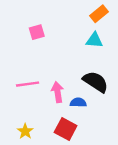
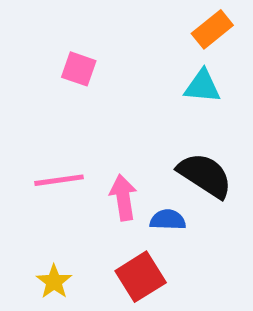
pink square: (37, 32) -> (79, 69), turned 35
red square: (66, 129) -> (141, 277), turned 30

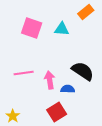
pink square: (79, 69) -> (32, 28), size x1.5
cyan triangle: (202, 86) -> (62, 29), moved
yellow star: (54, 282) -> (13, 116), moved

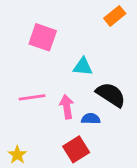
cyan triangle: (62, 29) -> (83, 67), moved

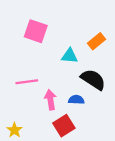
orange rectangle: (115, 16) -> (97, 41), moved
pink arrow: (67, 107) -> (50, 100), moved

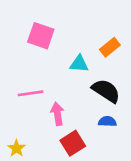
blue semicircle: (76, 100) -> (107, 121), moved

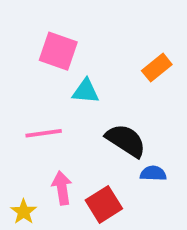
cyan triangle: (79, 64) -> (86, 91), moved
black semicircle: (106, 91) -> (126, 141), moved
pink arrow: (57, 114) -> (62, 188), moved

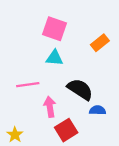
pink square: (58, 51) -> (54, 29), moved
pink arrow: (62, 188) -> (50, 107), moved

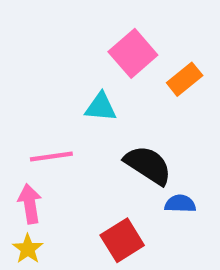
pink square: (54, 29) -> (133, 53), moved, turned 30
pink arrow: (50, 107) -> (30, 204), moved

